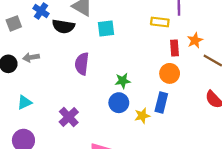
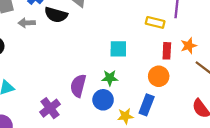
cyan square: (106, 28) -> (118, 49), moved
gray arrow: (31, 57) -> (27, 23), moved
purple semicircle: (82, 64) -> (78, 86), moved

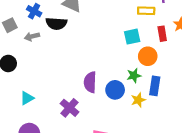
cyan square: (118, 49) -> (132, 37), moved
orange circle: (159, 76) -> (148, 56), moved
green star: (110, 78) -> (134, 75), moved

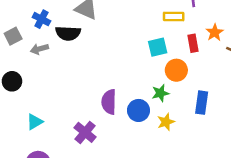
blue rectangle: (155, 86) -> (202, 103), moved

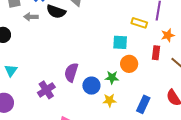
orange star: (215, 32) -> (168, 35), moved
red rectangle: (193, 43) -> (156, 53), moved
blue rectangle: (202, 103) -> (143, 104), moved
cyan triangle: (35, 122) -> (11, 70), turned -40

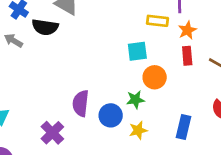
gray arrow: (31, 17) -> (13, 41), turned 40
orange star: (168, 35) -> (187, 30), moved

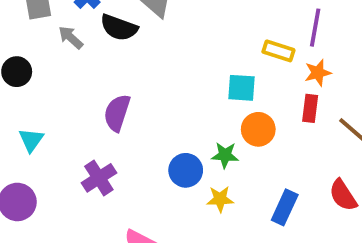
purple semicircle: (81, 103) -> (117, 113), moved

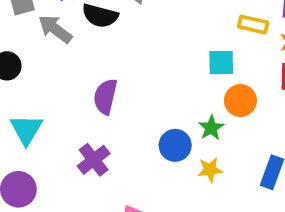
gray arrow: (71, 37) -> (55, 29), size x1.4
cyan triangle: (31, 140) -> (26, 129), size x1.4
green star: (225, 155) -> (211, 128), turned -30

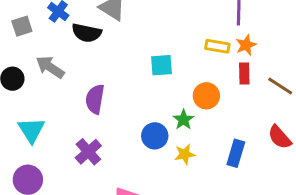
yellow rectangle: (253, 25) -> (217, 46), moved
gray arrow: (55, 29) -> (50, 67), moved
cyan square: (221, 63) -> (162, 65), moved

